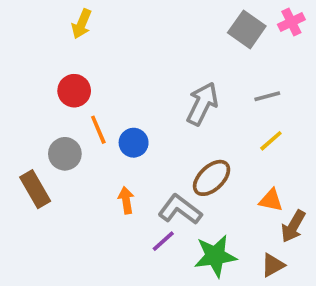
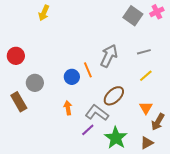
red circle: (74, 91) -> (16, 56), moved
orange line: (98, 130) -> (88, 70), moved
orange triangle: (271, 200) -> (146, 108), turned 48
green star: (215, 256) -> (116, 138), turned -30

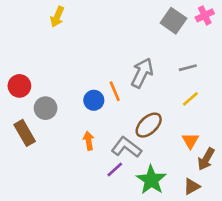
red circle: (16, 56) -> (19, 86), moved

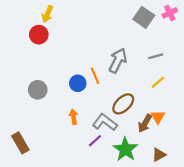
red circle: (19, 86) -> (39, 35), moved
brown rectangle: (25, 133) -> (20, 143), moved
brown arrow: (206, 159) -> (145, 123), moved

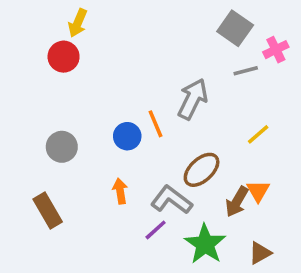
pink cross: (170, 13) -> (276, 50), moved
gray line: (156, 56) -> (246, 71), moved
brown rectangle: (20, 143) -> (48, 210), moved

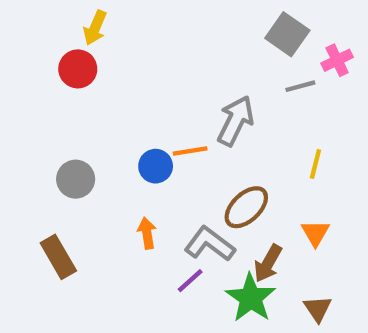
orange line: (156, 124) -> (190, 151), turned -76
yellow line: (258, 134) -> (315, 164), turned -35
brown arrow: (237, 202) -> (268, 263), moved
brown triangle: (260, 253) -> (318, 309), turned -35

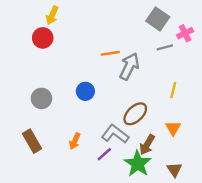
orange line: (190, 151) -> (110, 53), moved
orange arrow: (147, 233) -> (75, 141), moved, turned -147

